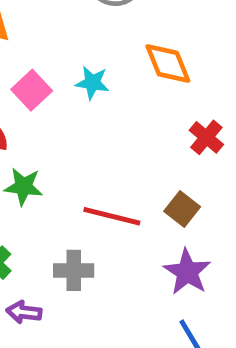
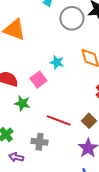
pink square: (32, 90) -> (38, 80), moved

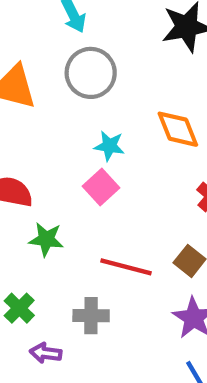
gray circle: (72, 18) -> (91, 73), moved
pink square: (38, 80) -> (101, 187), moved

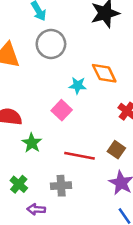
cyan star: (109, 146) -> (78, 85), moved
green star: (46, 239) -> (32, 143), turned 30

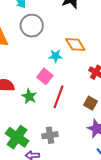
green star: (32, 143) -> (29, 96), moved
red line: (79, 156) -> (58, 97), moved, turned -75
green cross: (19, 184) -> (17, 137), size x1.6

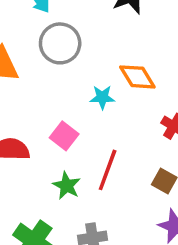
pink square: (45, 76) -> (64, 136), moved
green star: (29, 96) -> (67, 186), moved

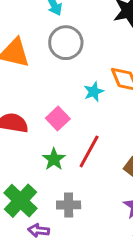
cyan star: (102, 97) -> (94, 92), turned -30

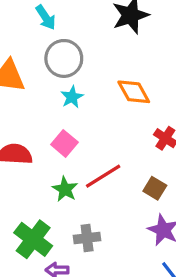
cyan star: (94, 92) -> (72, 97), moved
red line: (89, 151) -> (103, 176), turned 36

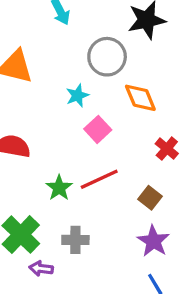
gray circle: (64, 58) -> (107, 57), moved
pink square: (64, 143) -> (98, 129), moved

